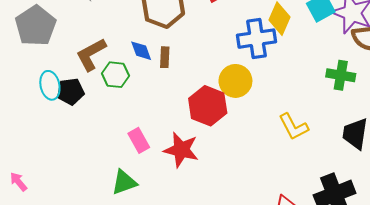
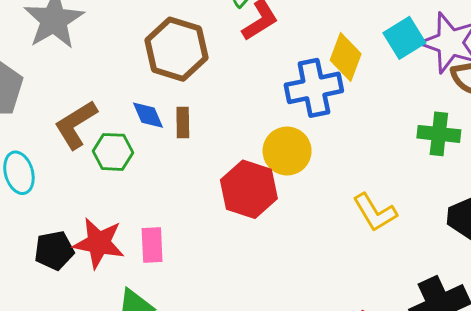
black pentagon: (71, 91) -> (54, 250), moved
pink rectangle: (139, 140) -> (152, 245), turned 30
red star: (181, 150) -> (99, 243), moved

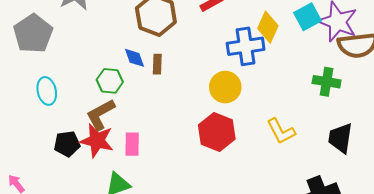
brown L-shape: (76, 125) -> (100, 115), moved
red hexagon: (249, 189) -> (217, 132), moved

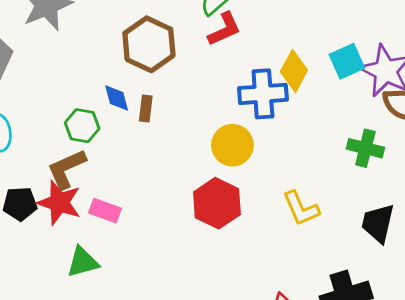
pink rectangle: (132, 144) -> (105, 211), turned -75

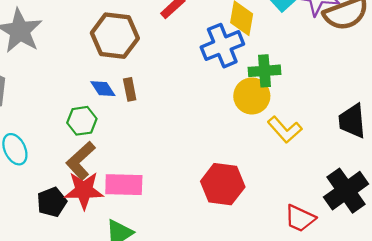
yellow circle: (232, 145) -> (252, 96), moved
green cross: (365, 148) -> (264, 71), moved
red hexagon: (217, 203) -> (223, 184), moved
pink rectangle: (105, 211) -> (124, 185), size x1.4

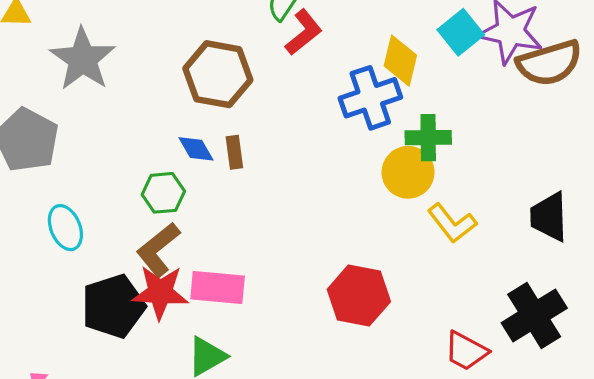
black pentagon: (52, 202) -> (113, 306), size x1.5

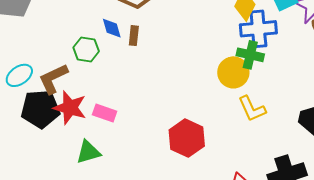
blue cross: (370, 98) -> (258, 29), moved
cyan ellipse: (65, 228) -> (19, 75), moved, turned 64
brown L-shape: (158, 250) -> (53, 79), moved
pink rectangle: (218, 288) -> (105, 113), size x0.7

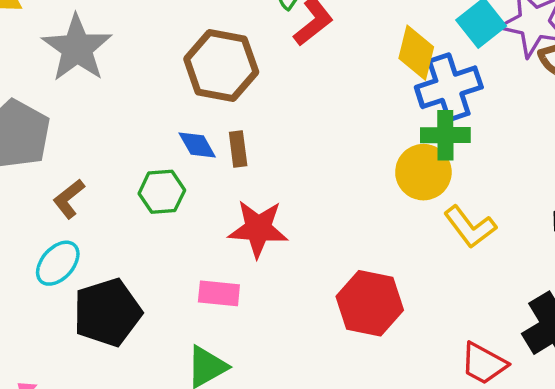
brown L-shape: (53, 79) -> (69, 199), moved, size x0.7
red star: (70, 108) -> (258, 229), moved

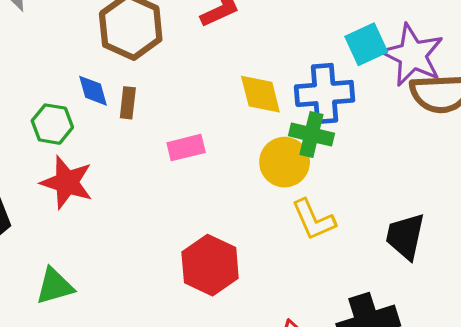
yellow diamond: (416, 53) -> (260, 94), moved, turned -42
red star: (258, 229) -> (67, 182), moved
pink rectangle: (219, 293) -> (186, 148), moved, turned -33

